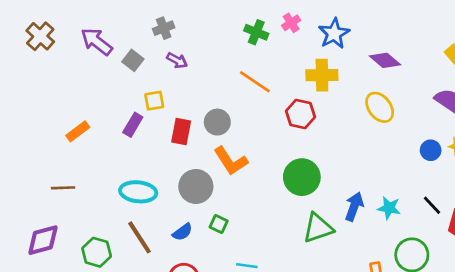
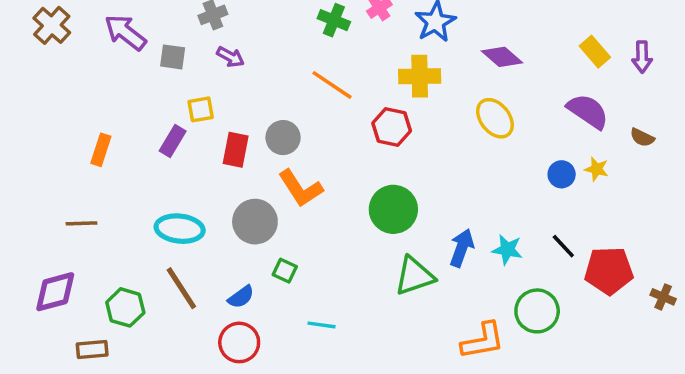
gray square: (133, 60) -> (173, 57), turned -30
orange rectangle: (78, 131) -> (101, 150), turned -35
blue semicircle: (182, 232) -> (241, 297), moved

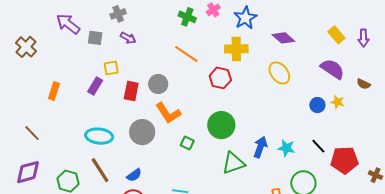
brown cross: (52, 25) -> (26, 47), moved
brown line: (82, 223) -> (32, 133), moved, turned 48
green square: (285, 271) -> (187, 143), moved

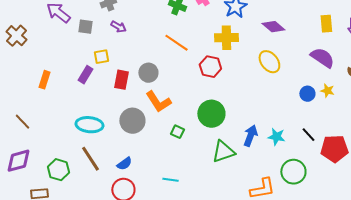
yellow rectangle: (336, 35) -> (326, 24), turned 36

